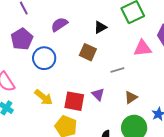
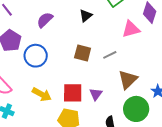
brown square: (88, 52) -> (83, 53), moved
purple triangle: (98, 94) -> (96, 94), moved, turned 32
brown triangle: (131, 97) -> (128, 80), size x1.5

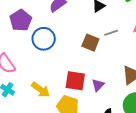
gray line: (110, 55) -> (111, 33), moved
yellow arrow: (42, 94) -> (41, 90), moved

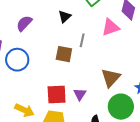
gray line: (111, 33) -> (82, 40), turned -48

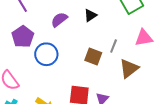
black triangle: (65, 17) -> (90, 15), moved
brown triangle: (111, 78) -> (129, 68), moved

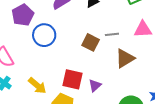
gray line: (114, 46) -> (112, 34), turned 56

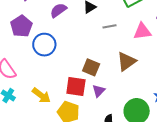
gray line: (112, 34) -> (110, 26), moved
brown square: (91, 42) -> (91, 67), moved

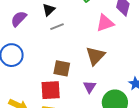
gray line: (110, 26) -> (57, 27), moved
purple triangle: (99, 91) -> (90, 87), moved

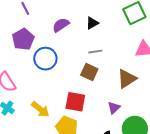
gray line: (57, 27) -> (95, 52), moved
brown square: (62, 68) -> (89, 72), moved

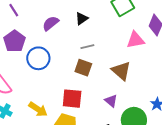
brown triangle: (127, 79) -> (121, 71), turned -40
purple triangle: (114, 108) -> (111, 101), turned -32

